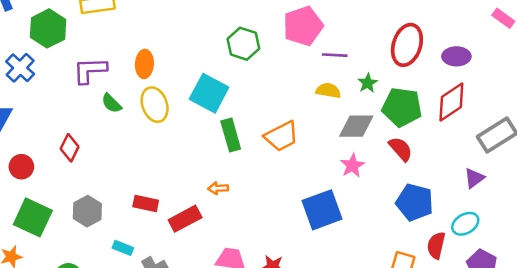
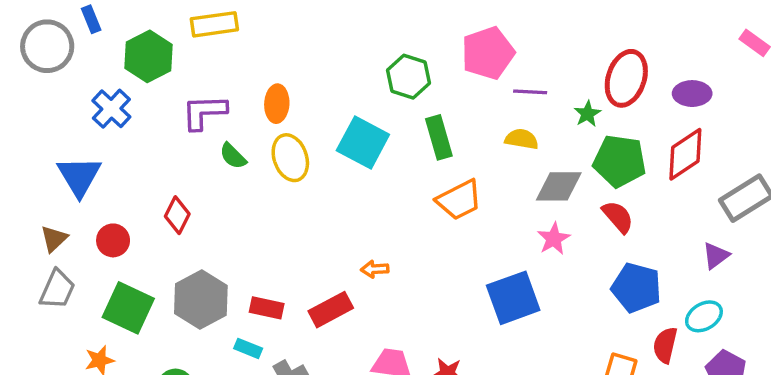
green star: (368, 83) -> (587, 114), moved
green rectangle: (231, 135) -> (439, 137), moved
red rectangle: (146, 203) -> (267, 308), moved
gray hexagon: (87, 211) -> (201, 299), size x1.4

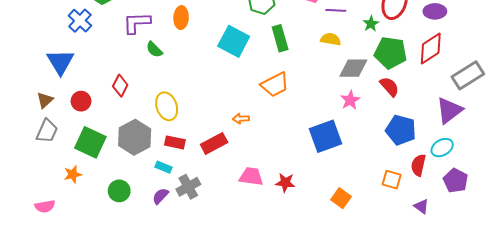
yellow ellipse: (290, 158) -> (167, 106), moved
orange trapezoid: (459, 200) -> (275, 85), moved
purple triangle: (716, 256) -> (449, 110), size x1.6

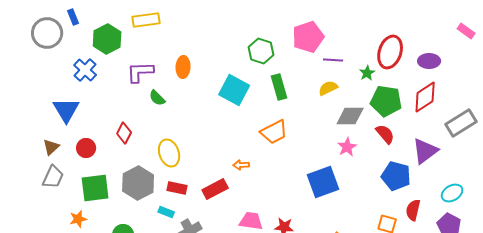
yellow semicircle: (331, 39) -> (328, 88), turned -36
purple triangle: (449, 110) -> (425, 151), moved
green square: (90, 142) -> (95, 188), turned -32
cyan ellipse: (442, 148) -> (452, 193), moved

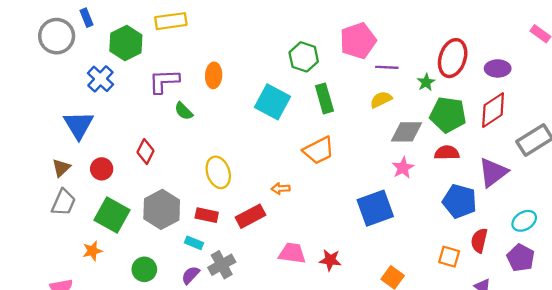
red semicircle: (385, 134) -> (447, 153), turned -50
yellow ellipse: (169, 153) -> (218, 172), moved
green square: (95, 188) -> (112, 215), turned 36

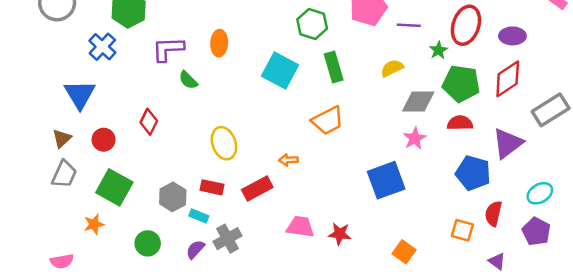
purple line: (387, 67) -> (409, 25), moved
gray hexagon: (162, 209) -> (173, 197), moved, size x0.7

